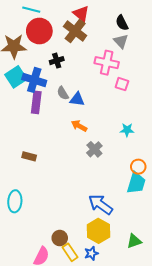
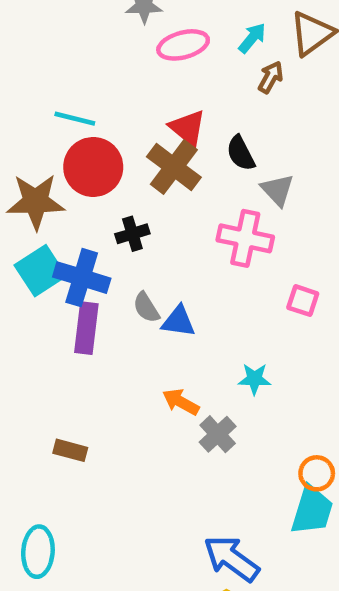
black semicircle: (122, 23) -> (241, 153), moved
pink square: (122, 84) -> (303, 301), moved
orange arrow: (79, 126) -> (181, 402), moved
cyan star: (127, 130) -> (254, 379), moved

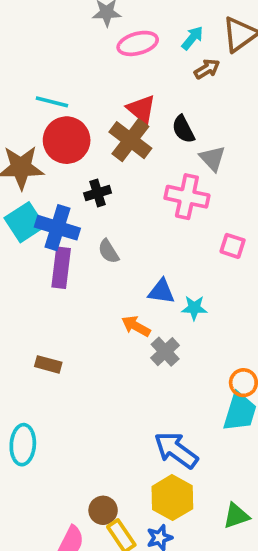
brown arrow: (271, 77) -> (207, 69), turned 30
blue triangle: (178, 321) -> (161, 291), moved

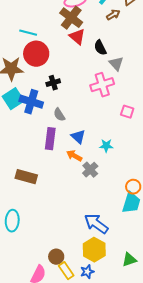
brown cross: (130, 140) -> (71, 18), moved
pink cross: (187, 197) -> (102, 85), turned -30
purple rectangle: (61, 268) -> (50, 139), moved
blue triangle: (161, 291) -> (78, 137), moved, turned 35
brown rectangle: (48, 364) -> (26, 177), size x1.5

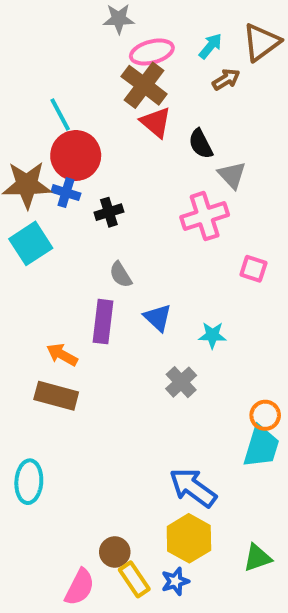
cyan line: (28, 33) -> (60, 114), turned 48
blue cross: (31, 102) -> (66, 193), moved, size x0.6
orange arrow: (74, 156) -> (62, 355), moved

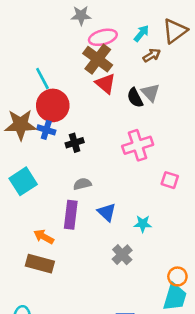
gray triangle: (232, 175) -> (150, 93), moved
cyan square: (31, 243) -> (23, 181), moved
gray semicircle: (121, 275) -> (82, 184), turned 108

